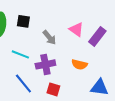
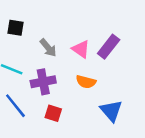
pink triangle: (76, 29) -> (81, 49), moved
blue triangle: (99, 87) -> (111, 111), turned 42

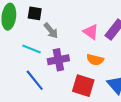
gray arrow: (48, 48) -> (51, 31), moved
red square: (53, 113) -> (83, 86), moved, size x1.5

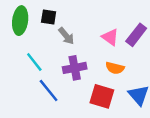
cyan line: (31, 49) -> (34, 62), moved, turned 30

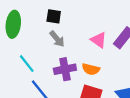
black square: (49, 17) -> (54, 16), moved
orange semicircle: (115, 68) -> (91, 69), moved

